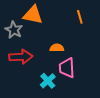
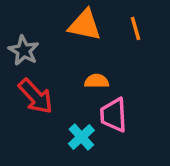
orange triangle: (33, 15) -> (85, 25), moved
red arrow: (21, 57) -> (36, 96), turned 50

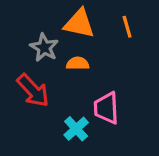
gray star: (24, 51) -> (44, 47), moved
orange semicircle: (97, 81) -> (78, 63), moved

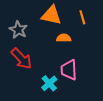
gray star: (44, 47) -> (18, 30), moved
orange semicircle: (78, 63) -> (64, 38), moved

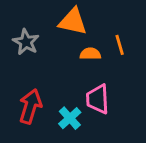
orange line: (82, 17) -> (120, 45), moved
red arrow: (21, 59) -> (30, 106), moved, turned -120

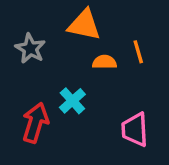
pink trapezoid: (98, 99) -> (135, 129), moved
cyan cross: (70, 118) -> (72, 101), moved

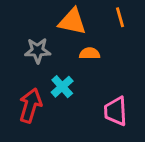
gray star: (30, 48) -> (38, 51), moved, turned -30
orange line: (138, 52) -> (120, 17), moved

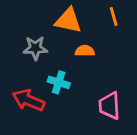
cyan cross: (62, 87) -> (59, 82), turned -30
red arrow: (30, 105) -> (28, 100), turned -84

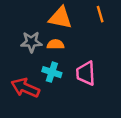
orange semicircle: (85, 51) -> (55, 44), moved
pink trapezoid: (109, 106) -> (86, 73), moved

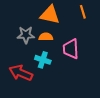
pink trapezoid: (86, 73) -> (71, 49), moved

